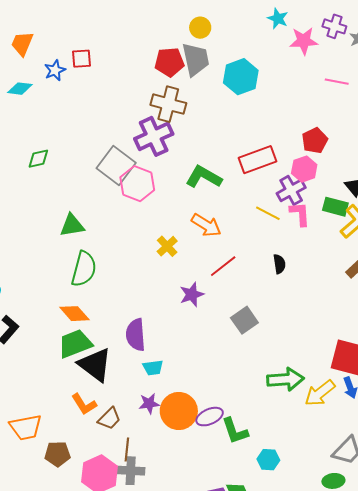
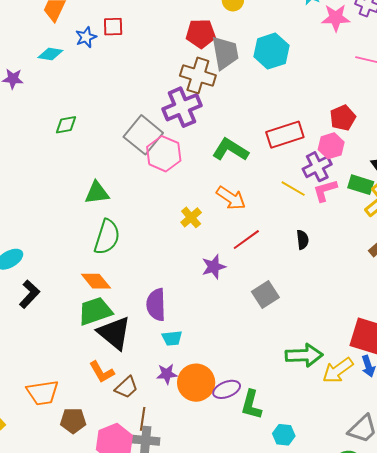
gray trapezoid: (196, 59) -> (225, 53), moved
pink L-shape: (300, 214) -> (325, 190), turned -104
green L-shape: (235, 431) -> (251, 405), turned 32

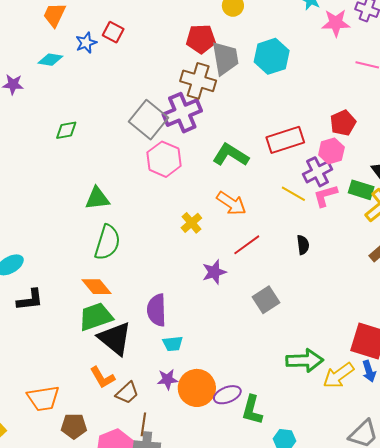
red square: (113, 27) -> (113, 32), turned 30
gray square: (143, 135) -> (148, 120), moved
black L-shape: (29, 294) -> (30, 300), turned 40

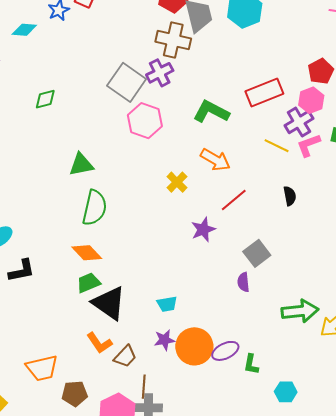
purple cross: (182, 113) -> (160, 73), size x0.7
purple semicircle: (157, 310) -> (243, 282), moved, size x0.6
green trapezoid: (96, 317) -> (88, 283), size x0.7
green L-shape: (252, 410) -> (251, 364), size x0.7

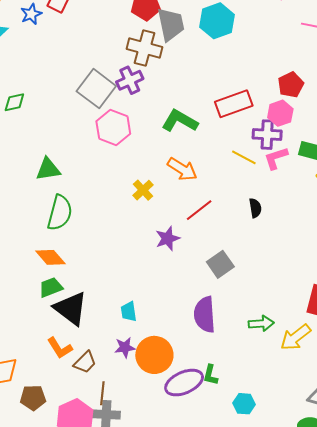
purple cross: (299, 122) -> (267, 135), turned 32
purple semicircle: (243, 282) -> (205, 315), moved, size x1.8
cyan trapezoid: (167, 304) -> (129, 312), turned 90
green arrow: (300, 311) -> (261, 323), size x0.7
purple ellipse: (225, 351) -> (184, 383), moved, size x1.4

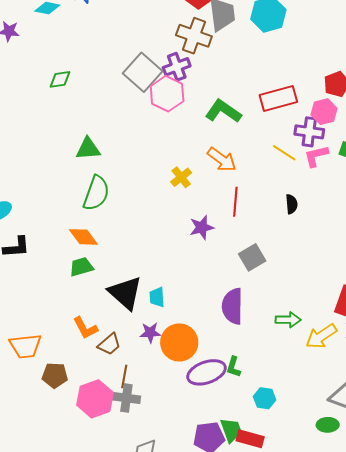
pink hexagon: (113, 127) -> (167, 94), moved
red line: (199, 210) -> (235, 202), turned -52
black triangle: (71, 309) -> (125, 293), moved

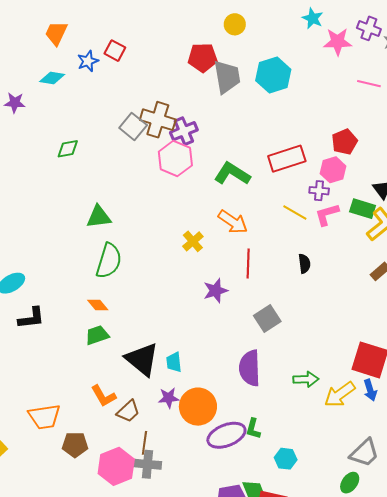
brown cross: (194, 36) -> (158, 120), moved
gray square: (143, 72) -> (133, 127), moved, size x0.7
purple cross: (309, 132) -> (319, 191), size x0.7
orange diamond: (83, 237) -> (98, 305), size x0.7
green ellipse: (328, 425) -> (350, 483), turned -50

